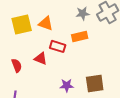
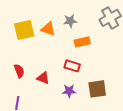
gray star: (83, 13) -> (70, 21), moved
red rectangle: (58, 46) -> (72, 66), moved
red triangle: (41, 58) -> (43, 78), moved

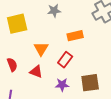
gray star: (70, 21) -> (54, 11), moved
orange triangle: (48, 29) -> (41, 49), moved, turned 42
red rectangle: (72, 66) -> (65, 60), turned -70

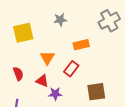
purple star: (62, 85) -> (55, 94), moved

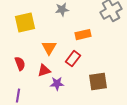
red triangle: (42, 81) -> (44, 71), turned -40

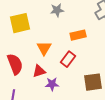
red semicircle: (20, 64) -> (15, 64), size x1.5

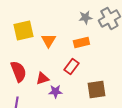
gray star: (57, 10) -> (85, 17), moved
orange triangle: (44, 48) -> (48, 40), moved

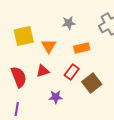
gray star: (85, 17) -> (69, 23), moved
red triangle: (42, 78) -> (43, 71), moved
brown square: (96, 89) -> (92, 83), moved, turned -30

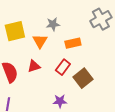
gray star: (69, 23) -> (53, 24), moved
purple star: (56, 97) -> (60, 101), moved

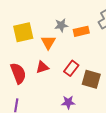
orange rectangle: (73, 43) -> (81, 31), moved
brown square: (83, 78) -> (91, 79), turned -36

